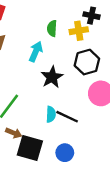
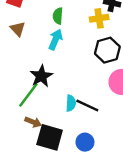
green semicircle: (52, 28) -> (58, 16), moved
black star: (52, 77) -> (41, 76), moved

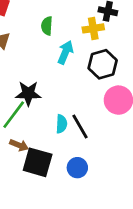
cyan arrow: (55, 39) -> (65, 52), moved
black star: (41, 76) -> (28, 93), turned 30
black line: (87, 106) -> (80, 127), turned 35

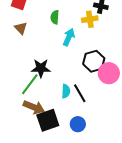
black hexagon: (103, 64) -> (94, 61), moved
brown arrow: (19, 145) -> (34, 107), size x1.5
black square: (38, 162) -> (48, 120), turned -35

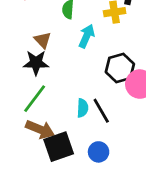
brown triangle: (21, 28) -> (43, 40), moved
black star: (41, 68) -> (36, 63), moved

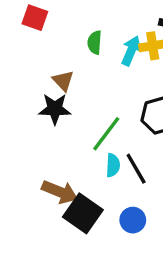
cyan arrow: (87, 36) -> (131, 51), moved
green line: (35, 99) -> (106, 134), moved
black square: (59, 147) -> (83, 213), turned -36

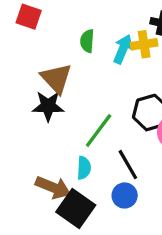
brown triangle: (63, 81) -> (56, 78), size x1.5
cyan semicircle: (113, 165) -> (84, 168), moved
blue circle: (133, 220) -> (125, 195), moved

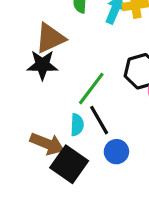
brown triangle: (56, 78) -> (50, 38), turned 48
black line: (128, 165) -> (99, 120), moved

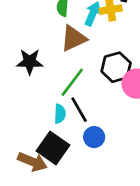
brown triangle: (50, 38) -> (74, 38), moved
brown arrow: (47, 144) -> (32, 162), moved

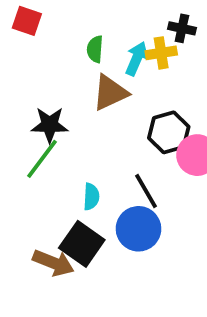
green line: (72, 82) -> (42, 159), moved
black line: (79, 110) -> (146, 191), moved
blue circle: (94, 137) -> (138, 229), size x1.5

